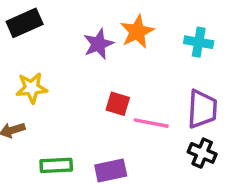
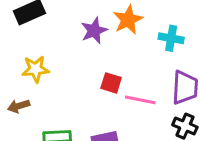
cyan cross: (199, 42) -> (171, 38), moved

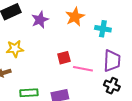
purple star: (94, 31) -> (40, 20), moved
red square: (111, 83) -> (64, 58), turned -32

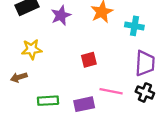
pink line: (83, 69) -> (111, 91), moved

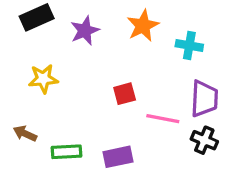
brown arrow: (19, 77) -> (25, 134), moved, turned 42
pink line: (111, 91) -> (163, 119), moved

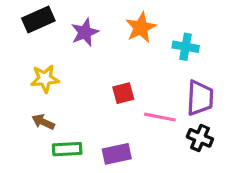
brown arrow: (25, 134) -> (43, 122), moved

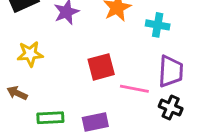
red square: (123, 93) -> (101, 67), size x1.4
brown arrow: (43, 122) -> (17, 93), moved

